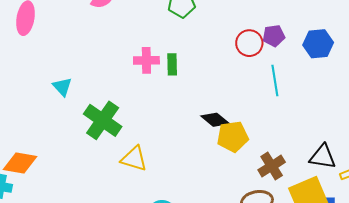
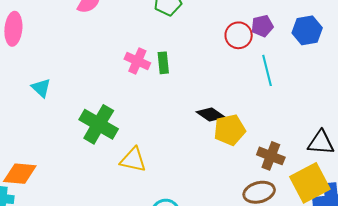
pink cross: (146, 60) -> (137, 61), turned 30
cyan triangle: (62, 87) -> (41, 88), moved
brown cross: (272, 166) -> (271, 156), turned -32

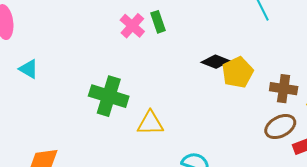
pink cross: (137, 61) -> (132, 26), turned 30
cyan triangle: (41, 88) -> (29, 69), moved

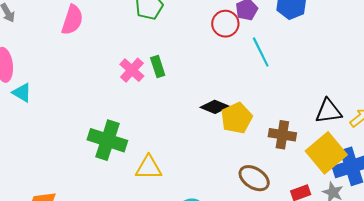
cyan triangle: (29, 69) -> (22, 93), moved
brown ellipse: (280, 127) -> (254, 178), moved, turned 60

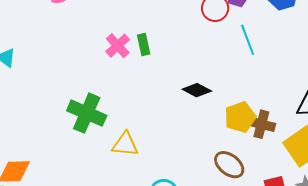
yellow pentagon: (237, 118) -> (240, 117), moved

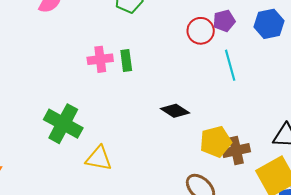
pink cross: (118, 46) -> (100, 59), turned 30
brown cross: (261, 124) -> (236, 151), turned -32

